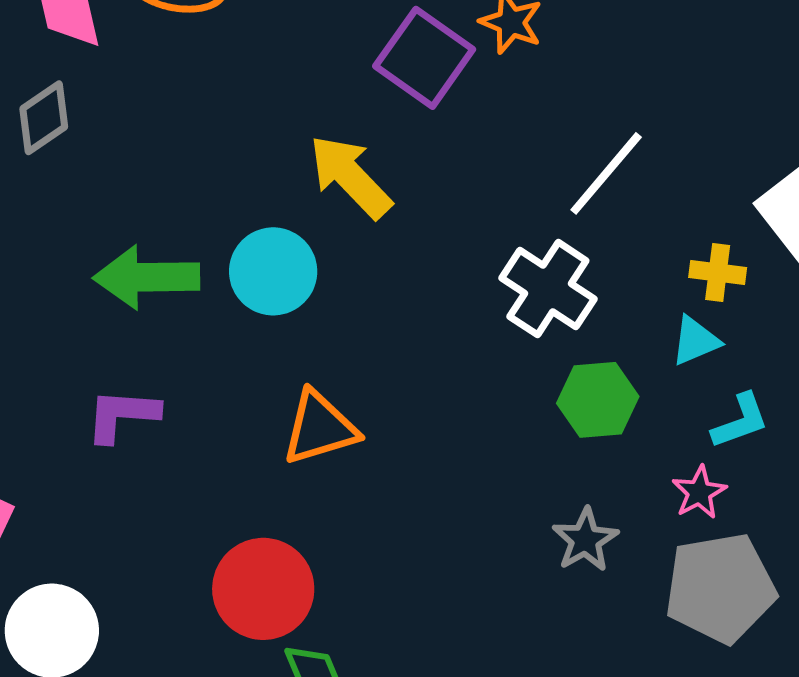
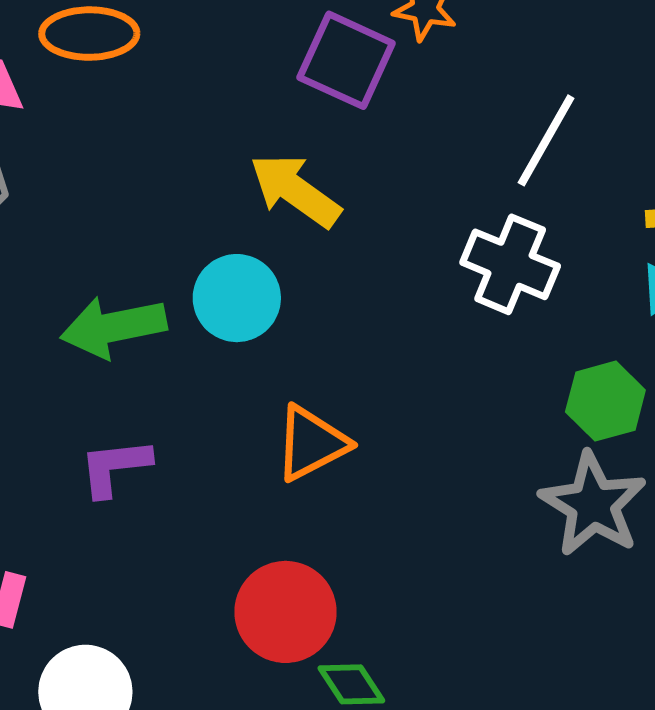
green hexagon: (598, 400) -> (605, 401), moved
gray star: (585, 540) -> (593, 504), size x1.6

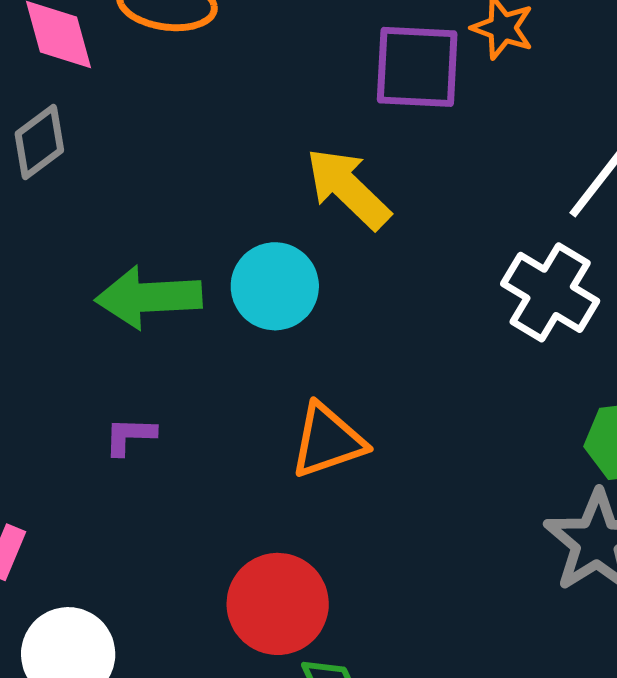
purple square: (346, 60) -> (417, 67), turned -30
purple L-shape: (115, 467) -> (130, 436), size x0.7

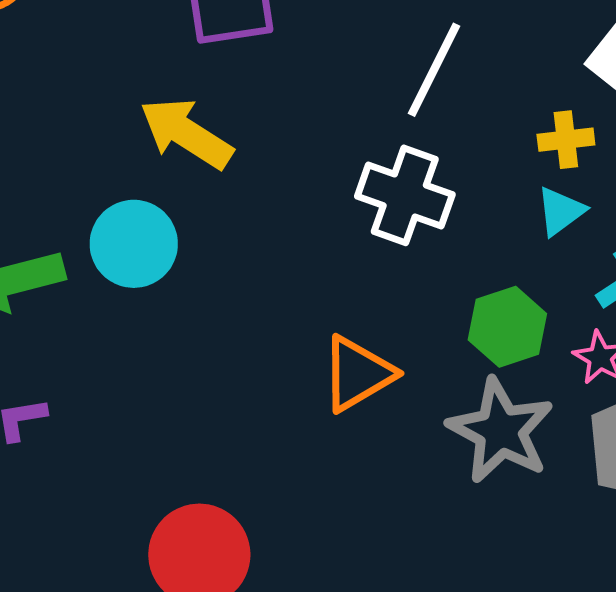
orange triangle: (328, 441) -> (358, 374), moved

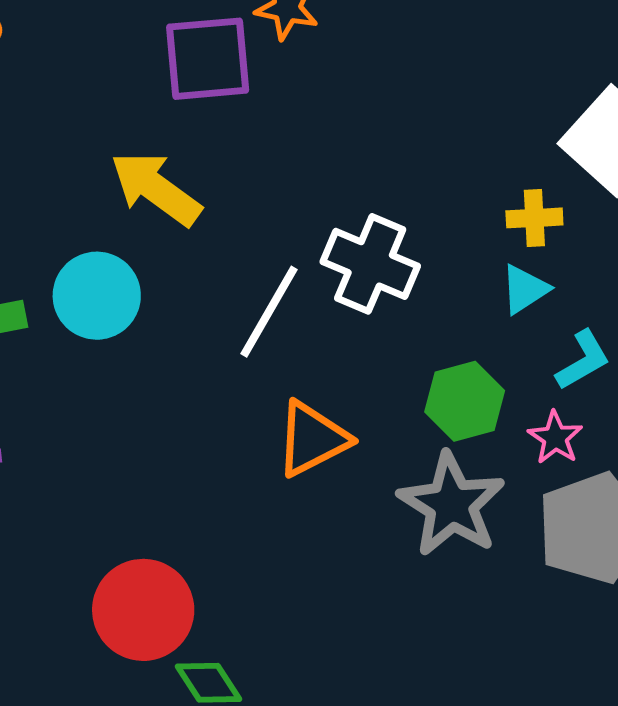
white line: (434, 70) -> (269, 312), moved

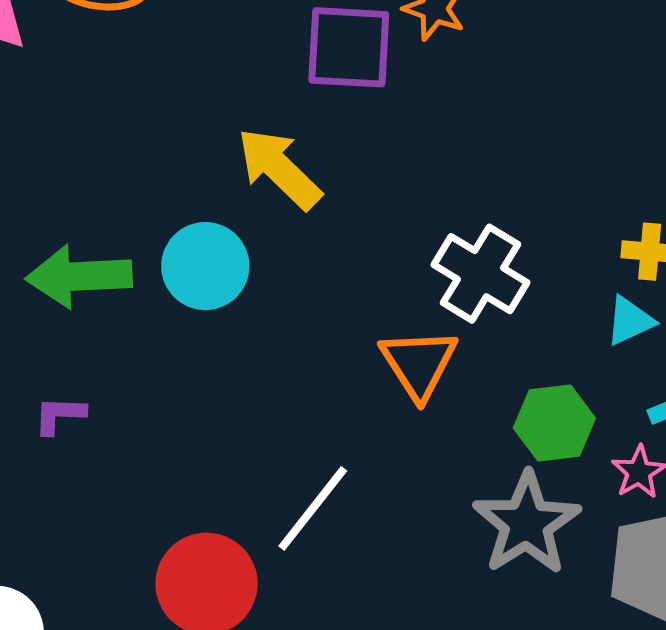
white line: (269, 312) -> (313, 508), moved
orange triangle: (312, 439) -> (419, 364), moved, turned -44

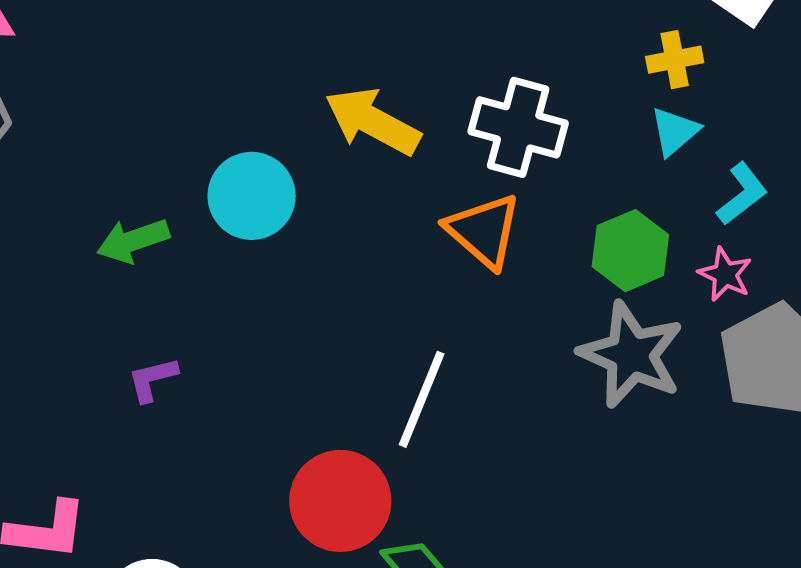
yellow arrow: (279, 169) -> (373, 122), moved
green arrow: (79, 276) -> (133, 241), size x0.7

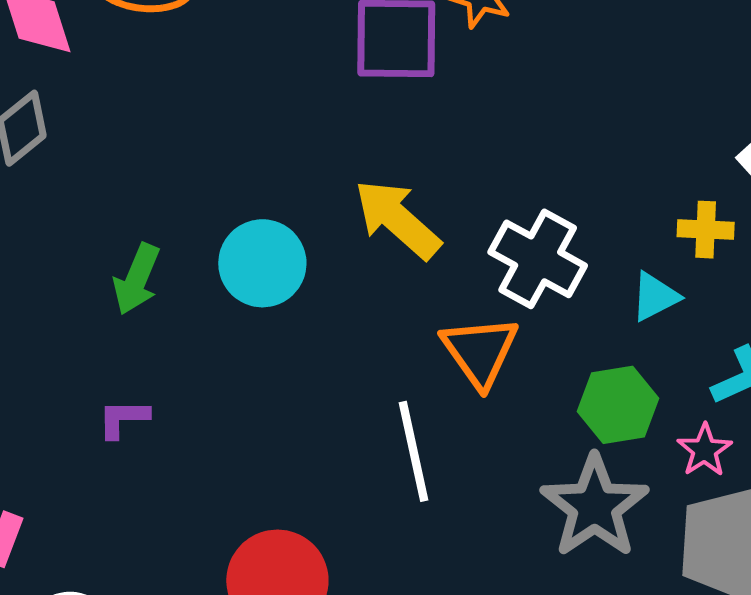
cyan triangle: (675, 131) -> (655, 297), moved
green arrow: (133, 241) -> (137, 279), turned -62
white line: (422, 399) -> (413, 451), moved, turned -48

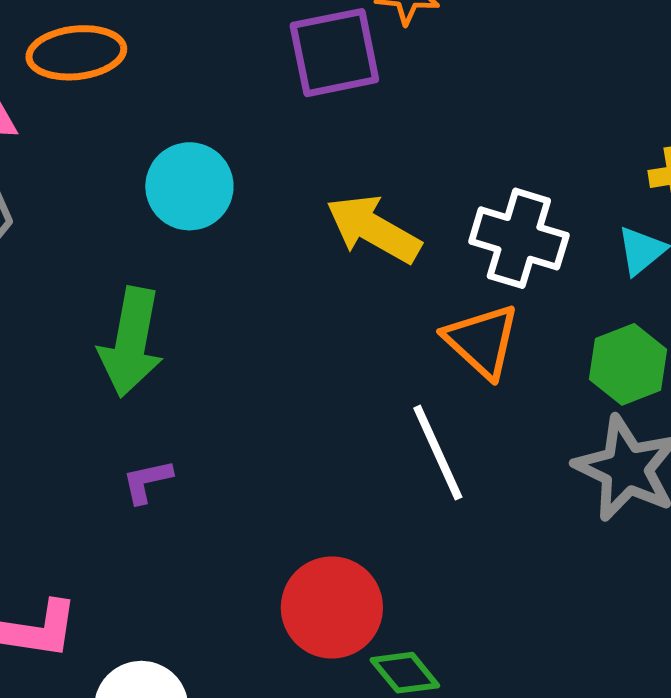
cyan circle: (262, 263) -> (189, 186), moved
green arrow: (137, 279) -> (131, 342), size x1.5

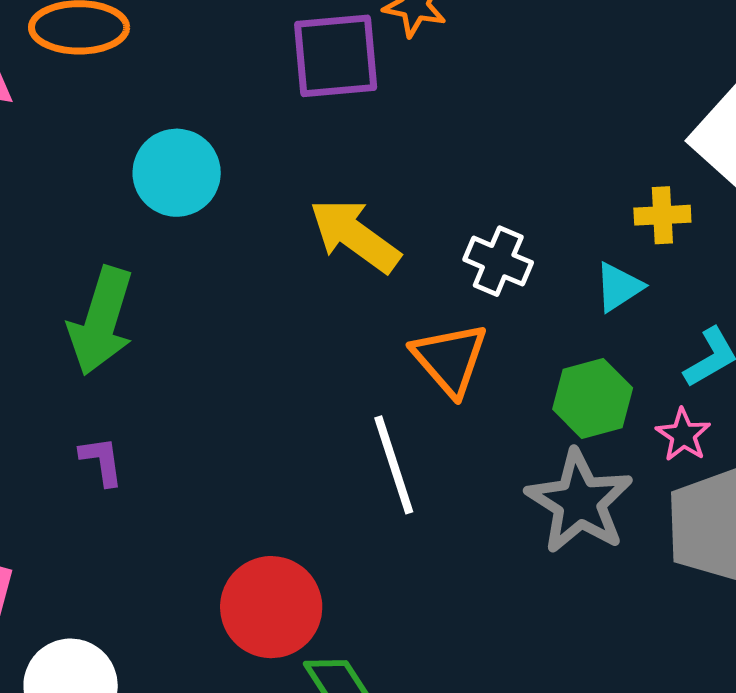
white cross: (519, 238) -> (498, 261), size x0.7
purple L-shape: (147, 481) -> (102, 461), turned 88

